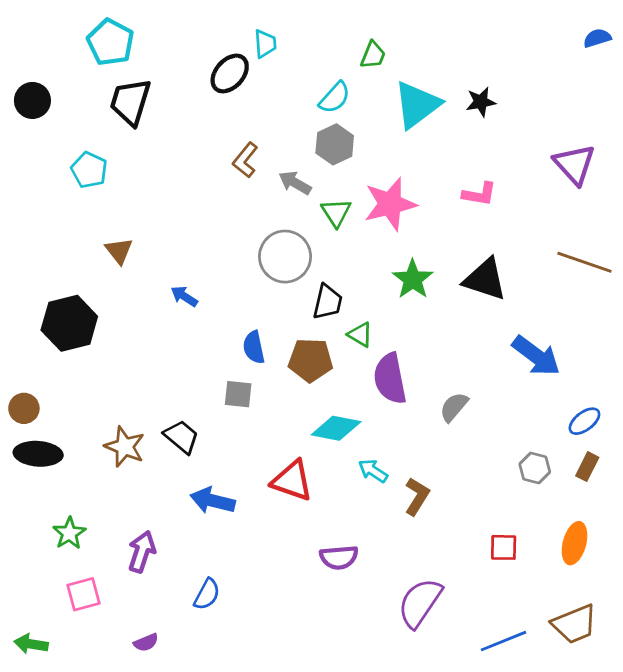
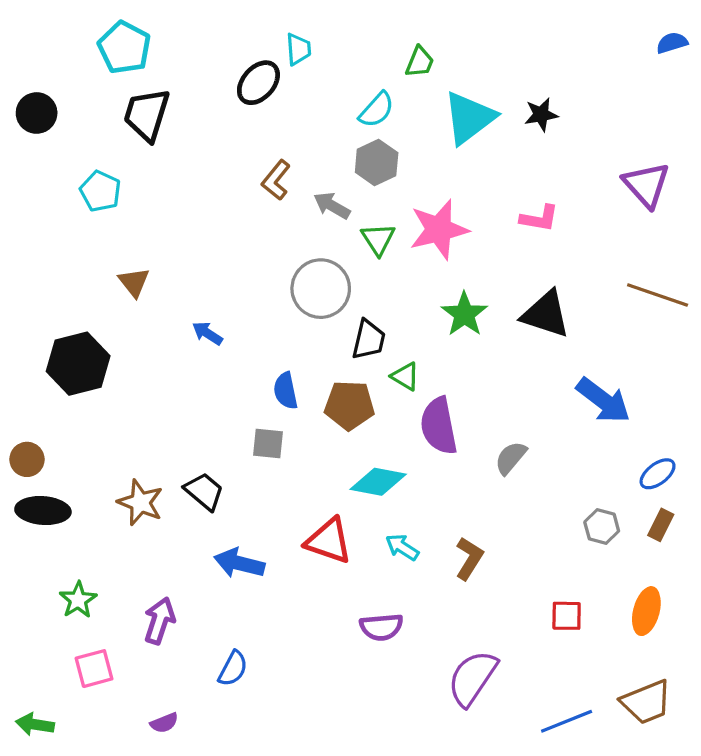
cyan arrow: (373, 471) -> (402, 547), moved

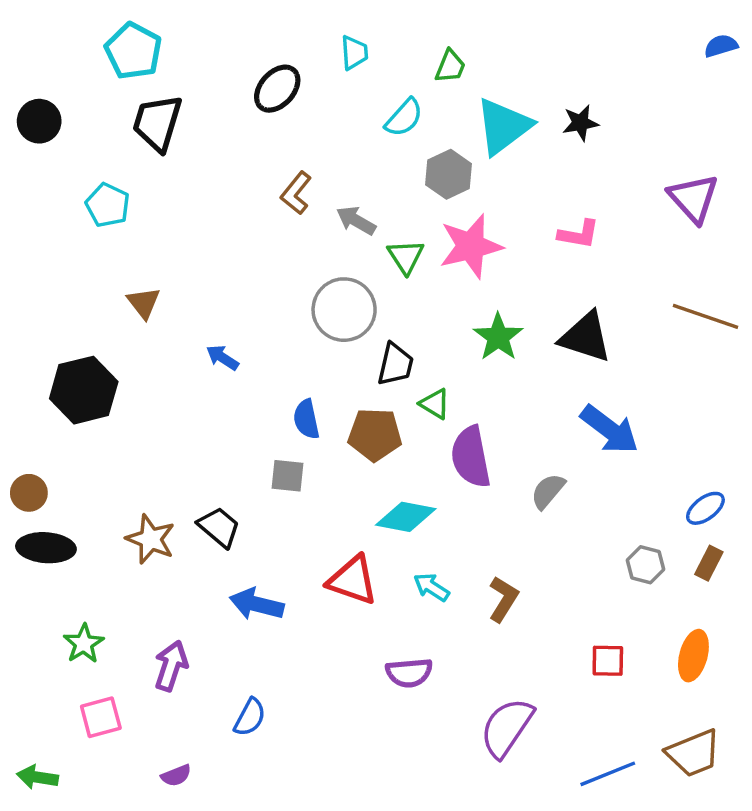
cyan trapezoid: (298, 49) -> (354, 53), moved
gray hexagon: (377, 162) -> (449, 174), moved
blue arrow: (603, 400) -> (610, 429), moved

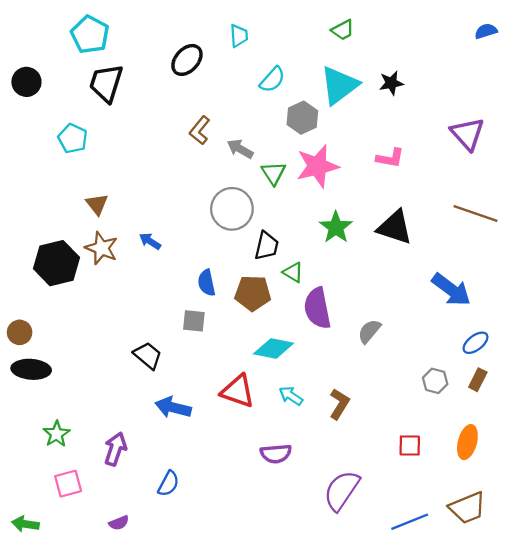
green trapezoid: (450, 66) -> (343, 30), moved, turned 40
blue arrow: (610, 429) -> (451, 290), moved
brown star: (150, 539) -> (102, 248), moved

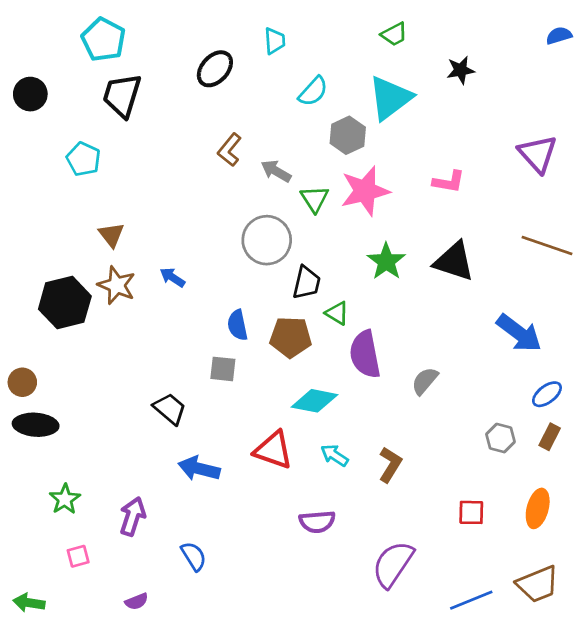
black star: (391, 83) -> (461, 70), moved
pink square: (68, 484) -> (78, 556), size x0.7
blue semicircle: (168, 484) -> (194, 556), turned -60

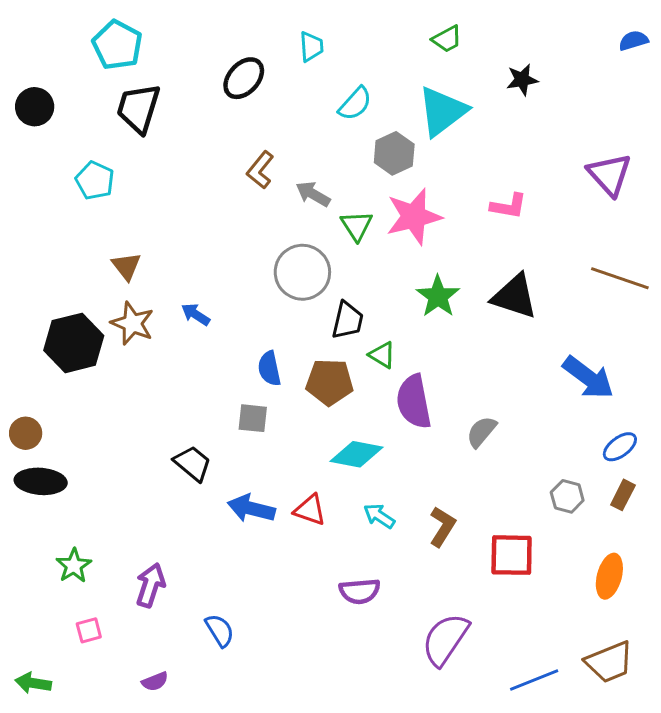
red triangle: (273, 450) -> (310, 510), size x0.7
blue arrow: (199, 469) -> (251, 508), moved
red square: (471, 512) -> (512, 555), moved, size x1.5

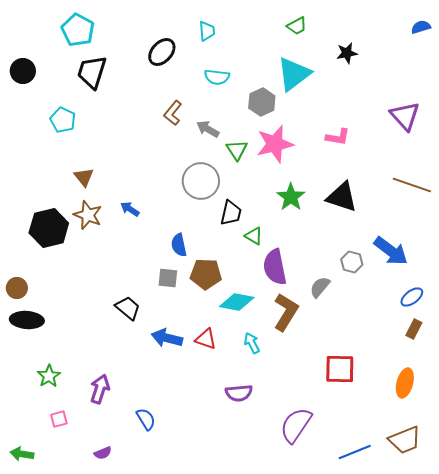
cyan semicircle: (355, 104) -> (217, 77), moved, turned 55
brown pentagon: (330, 382) -> (206, 274), moved
gray hexagon: (567, 496) -> (352, 262), moved
cyan arrow: (379, 516) -> (252, 343), turned 30
brown L-shape: (442, 527) -> (286, 312), moved, size x1.4

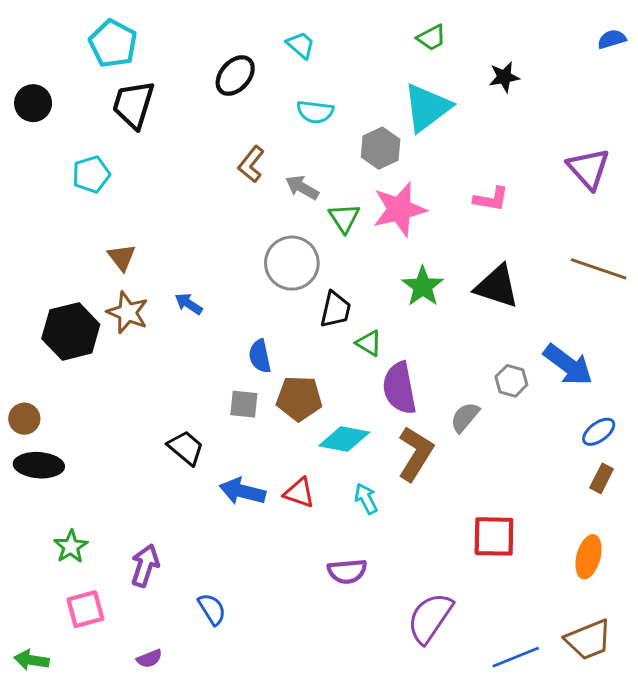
cyan trapezoid: (207, 31) -> (301, 45), turned -45
cyan pentagon: (63, 120) -> (91, 174), turned 30
pink square: (59, 419) -> (85, 609), size x1.5

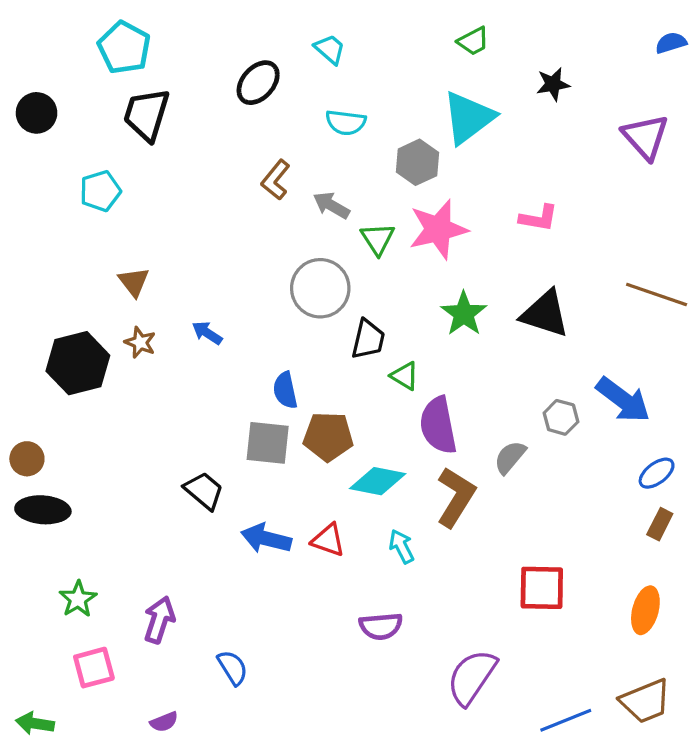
purple triangle: (588, 169) -> (645, 137), moved
brown star: (128, 313) -> (140, 342), size x0.7
gray square: (244, 404) -> (268, 443), size x1.4

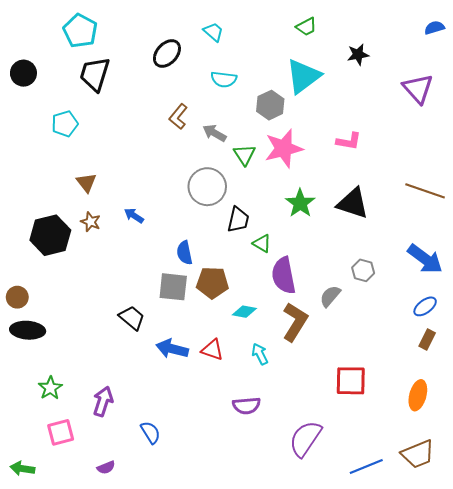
blue arrow: (623, 400) -> (425, 259), moved
cyan diamond: (378, 481) -> (244, 312), size x0.7

